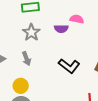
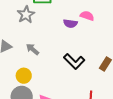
gray star: (31, 32) -> (26, 15), moved
gray arrow: (26, 59) -> (33, 49), turned 144

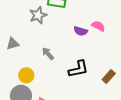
gray arrow: (33, 49) -> (48, 54), moved
black L-shape: (74, 61) -> (78, 69), turned -65

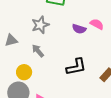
gray star: (38, 15) -> (40, 25), moved
gray arrow: (48, 54) -> (38, 51), moved

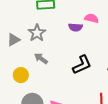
gray triangle: (11, 40) -> (14, 40), moved
yellow circle: (24, 72) -> (21, 75), moved

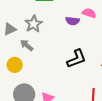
gray arrow: (41, 59) -> (27, 45), moved

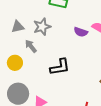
black L-shape: (76, 59) -> (60, 67), moved

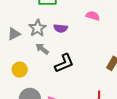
purple semicircle: (81, 32) -> (61, 28), moved
gray arrow: (31, 46) -> (42, 49), moved

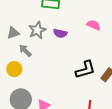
gray arrow: (42, 49) -> (25, 51), moved
black L-shape: (64, 63) -> (85, 70), moved

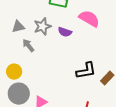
pink semicircle: (94, 25) -> (89, 19), moved, size x1.5
yellow circle: (14, 69) -> (14, 72), moved

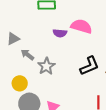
pink semicircle: (89, 19) -> (81, 26), moved
gray star: (42, 26) -> (46, 66), moved

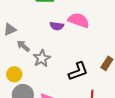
black L-shape: (90, 66) -> (78, 71), moved

